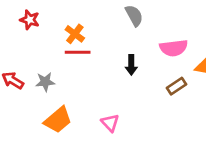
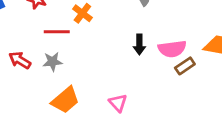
pink semicircle: (174, 48) -> (172, 49), moved
red line: (78, 52) -> (57, 32), moved

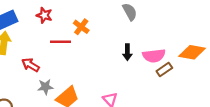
gray star: (53, 62) -> (45, 87), moved

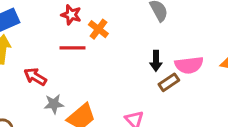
red star: (44, 15) -> (71, 15), moved
brown rectangle: (164, 70) -> (169, 82), moved

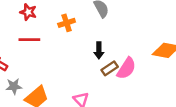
orange cross: (98, 29) -> (67, 23), moved, turned 35
pink semicircle: (189, 65) -> (126, 68), moved, turned -50

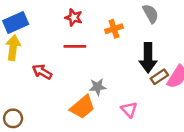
black arrow: (99, 50) -> (148, 58), size x1.6
gray star: (14, 86) -> (98, 87), moved

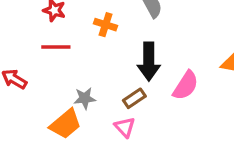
orange cross: (114, 29) -> (106, 25), turned 36
brown rectangle: (159, 77) -> (134, 98), moved

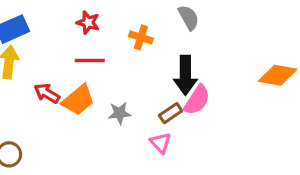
pink semicircle: (186, 86) -> (197, 100), moved
orange trapezoid: (65, 124) -> (78, 100), moved

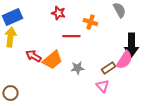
red line: (90, 60) -> (71, 36), moved
black arrow: (185, 75) -> (131, 45), moved

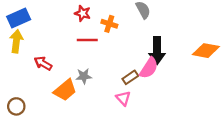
red star: (58, 13) -> (83, 13), moved
orange trapezoid: (52, 60) -> (65, 90), moved
gray star: (77, 68) -> (84, 76), moved

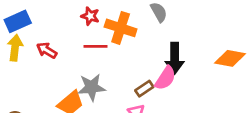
orange cross: (109, 24) -> (121, 28), size x1.6
red arrow: (43, 63) -> (47, 50), moved
gray star: (84, 76) -> (92, 87), size x1.5

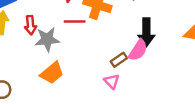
red arrow: (47, 50) -> (30, 25), turned -126
gray star: (92, 87) -> (47, 39), moved

